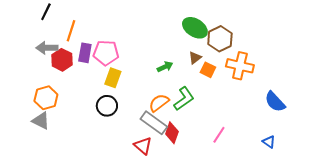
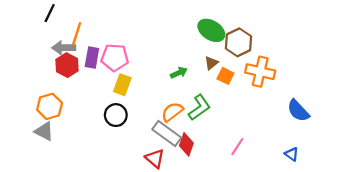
gray arrow: (47, 48) -> (64, 48), moved

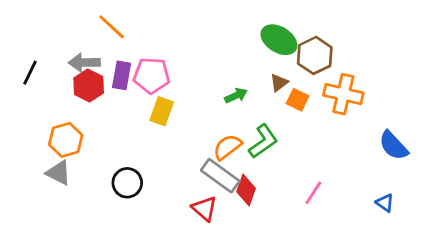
black line: (50, 13) -> (30, 73), moved
orange line: (77, 34) -> (112, 27), moved, turned -65
black circle: (116, 115) -> (127, 183), moved

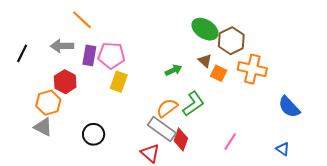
brown triangle: (279, 83) -> (205, 61), turned -40
red hexagon: (89, 85) -> (65, 82), moved

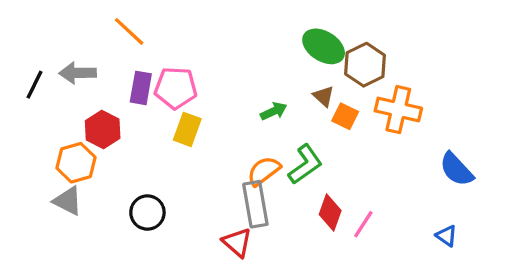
gray arrow: (62, 46) -> (78, 73), moved
gray rectangle: (162, 129) -> (255, 204), turned 44
red diamond: (181, 140) -> (330, 213), moved

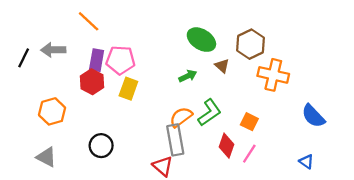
green ellipse: (324, 46) -> (201, 40), moved
orange square: (345, 116) -> (249, 122), moved
red hexagon: (103, 129) -> (92, 82), moved
gray triangle: (68, 201) -> (46, 157), moved

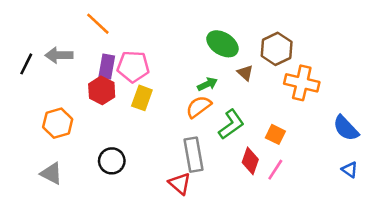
orange semicircle: (181, 117) -> (199, 107), moved
blue triangle: (306, 162) -> (350, 170), moved

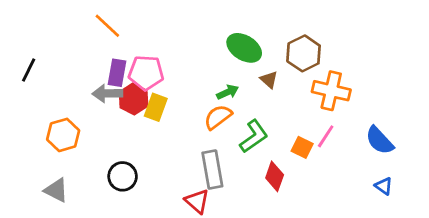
gray arrow: (59, 55) -> (107, 93), moved
red hexagon: (102, 90) -> (134, 99), moved
pink line: (275, 170) -> (326, 136), moved

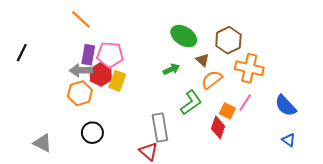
orange semicircle: (218, 117) -> (212, 80), moved
orange hexagon: (63, 135) -> (80, 93), moved
red diamond: (275, 176) -> (218, 127), moved

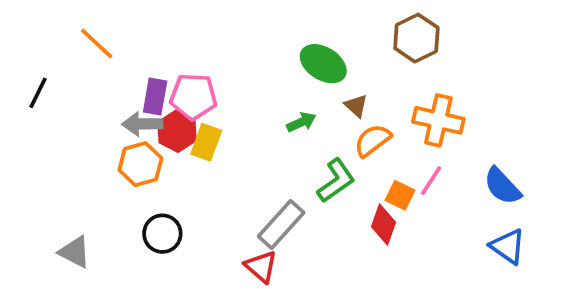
orange line: (81, 19) -> (97, 44), moved
brown hexagon: (228, 40) -> (416, 38), moved
gray rectangle: (160, 127) -> (281, 225), turned 52
blue triangle: (289, 140) -> (508, 246), size x1.5

